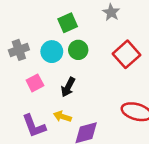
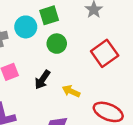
cyan circle: (52, 52) -> (26, 27), moved
yellow arrow: (62, 117) -> (71, 91), moved

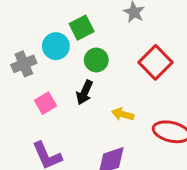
black arrow: (42, 80) -> (85, 92), moved

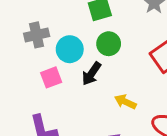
cyan circle: (56, 46) -> (70, 49), moved

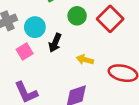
green circle: (109, 44) -> (77, 16), moved

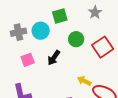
cyan circle: (35, 27) -> (41, 31), moved
yellow arrow: (85, 60) -> (84, 81), moved

